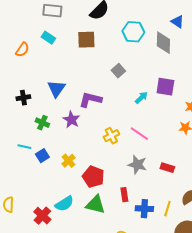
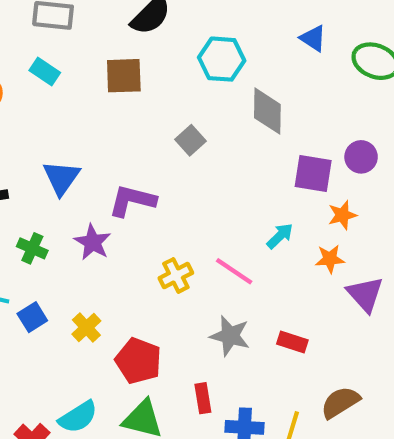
gray diamond: (163, 43) -> (267, 111), moved
purple square: (165, 87) -> (313, 174), moved
cyan arrow: (141, 98) -> (280, 236), moved

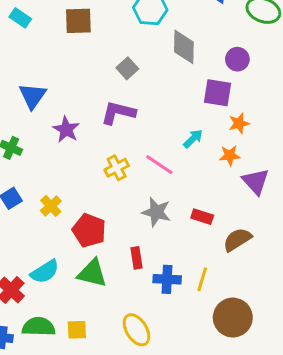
purple circle: (361, 157) -> (237, 59), moved
purple L-shape: (132, 201) -> (118, 113), moved
purple star: (93, 242) -> (66, 129), moved
brown semicircle: (340, 402) -> (237, 240), moved

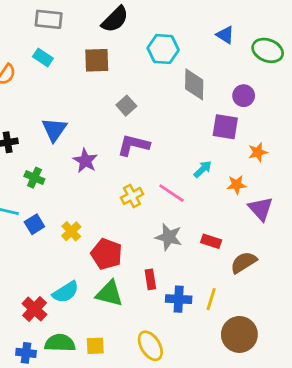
gray square: (127, 68) -> (126, 106), moved
orange star: (239, 123) -> (258, 152), moved

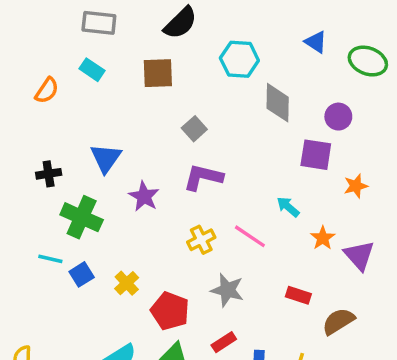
cyan arrow: (203, 169) -> (288, 207), turned -96
green cross: (34, 178) -> (82, 217), size x1.6
orange star: (237, 185) -> (323, 238), moved, turned -30
gray star: (169, 237) -> (227, 290), moved
red rectangle: (150, 279) -> (224, 342), turned 66

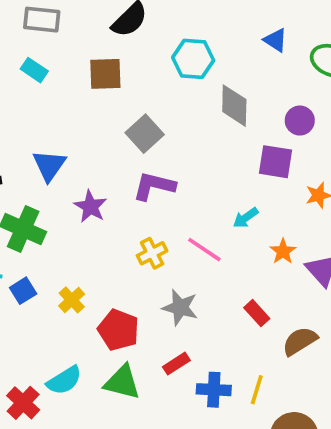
gray square: (194, 129) -> (145, 134), size x1.4
cyan arrow: (288, 207) -> (246, 218), turned -75
red rectangle: (298, 295) -> (257, 313), turned 30

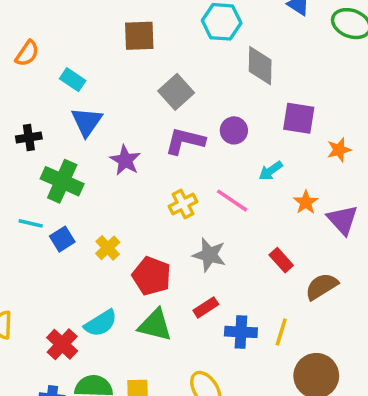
cyan rectangle: (34, 70) -> (73, 80), moved
purple circle: (300, 121) -> (234, 130), moved

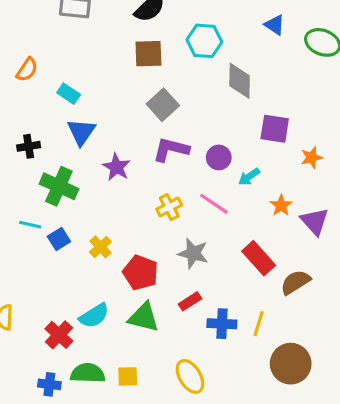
brown square: (139, 36) -> (148, 54), moved
purple circle: (234, 130) -> (219, 157), moved
red rectangle: (281, 260) -> (259, 258), size x1.5

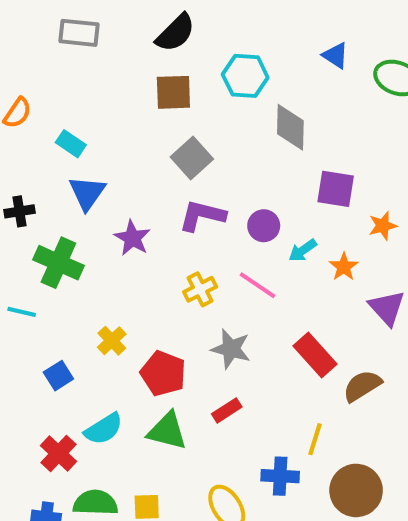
orange star: (281, 205) -> (344, 267), moved
blue square: (59, 239) -> (58, 376), moved
blue cross: (222, 324) -> (280, 476), moved

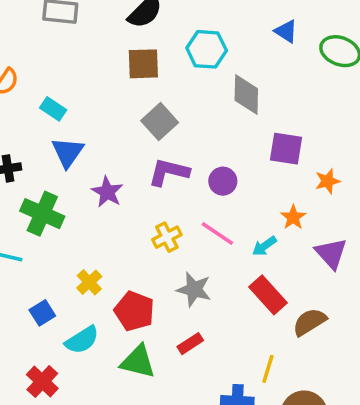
cyan arrow: (303, 250) -> (264, 246), moved
cyan semicircle: (104, 429) -> (82, 340), moved

